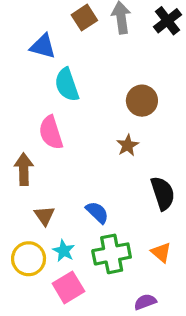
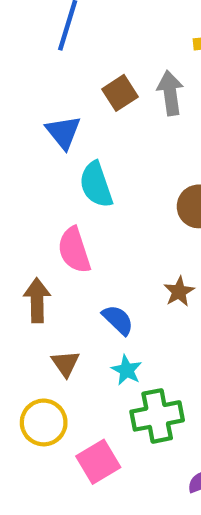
blue triangle: (43, 46) -> (63, 132), turned 36
brown star: (128, 145) -> (179, 292), moved
blue semicircle: (97, 212) -> (118, 320), moved
cyan star: (64, 251) -> (127, 370), moved

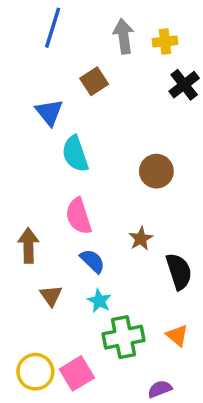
gray arrow: (170, 93) -> (124, 36), moved
pink semicircle: (74, 250) -> (79, 216), moved
yellow circle: (44, 422) -> (35, 372), moved

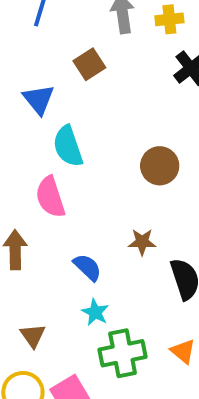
pink semicircle: (79, 216) -> (50, 197), moved
brown star: (141, 239) -> (142, 242), turned 30
brown triangle: (51, 296) -> (33, 336), moved

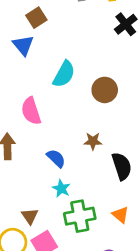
brown square: (89, 64) -> (36, 18), moved
cyan semicircle: (68, 146) -> (64, 74), moved, turned -132
brown triangle: (33, 336) -> (30, 216), moved

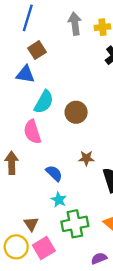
blue triangle: (23, 45) -> (25, 74), turned -42
cyan semicircle: (64, 74) -> (44, 102), moved
brown circle: (105, 90) -> (76, 112), moved

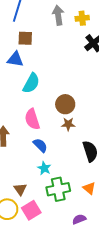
brown square: (37, 50) -> (25, 38), turned 35
brown circle: (76, 112) -> (65, 104), moved
pink semicircle: (32, 132) -> (32, 119), moved
brown star: (86, 158) -> (68, 124), moved

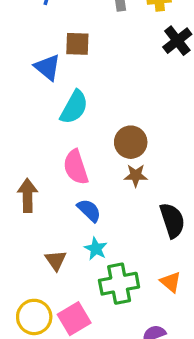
brown square: (25, 38) -> (77, 44), moved
blue triangle: (15, 59) -> (47, 67), turned 30
brown triangle: (20, 189) -> (56, 260), moved

